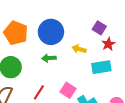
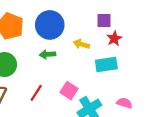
purple square: (99, 28) -> (104, 20), turned -32

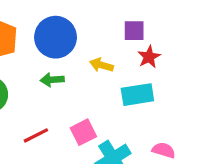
pink square: (69, 91) -> (83, 132), turned 30
red line: (36, 93) -> (36, 135), turned 30

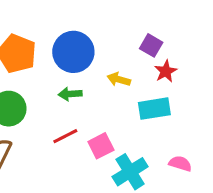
purple square: (134, 31) -> (151, 45), turned 30
red line: (36, 135) -> (65, 136), moved

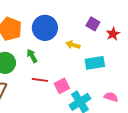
red star: (166, 71) -> (113, 34), moved
green arrow: (70, 94) -> (32, 56), moved, turned 64
red line: (65, 136) -> (40, 80), turned 35

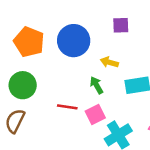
purple square: (93, 24) -> (121, 25), moved, turned -32
green arrow: (32, 56) -> (97, 85), moved

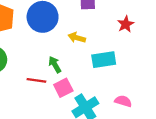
green arrow: (97, 85) -> (55, 65), moved

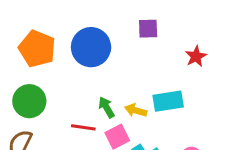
yellow arrow: (77, 38) -> (136, 110), moved

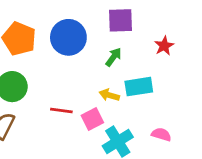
purple square: (148, 29) -> (121, 20), size x1.4
green arrow: (106, 107) -> (113, 57), moved, turned 66

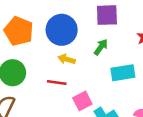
yellow arrow: (109, 95) -> (66, 59), moved
red line: (61, 111) -> (57, 83), moved

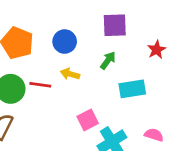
blue circle: (62, 30) -> (65, 42), size x0.7
red line: (57, 83) -> (40, 85), moved

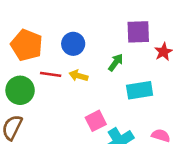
purple square: (115, 25) -> (138, 32), moved
red line: (40, 85) -> (51, 74), moved

